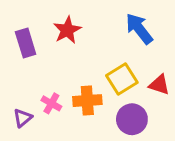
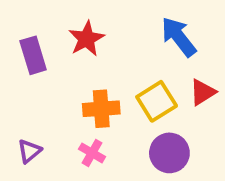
red triangle: (159, 85) -> (203, 92), moved, turned -50
orange cross: (87, 101) -> (101, 109), moved
pink cross: (51, 103) -> (92, 153), moved

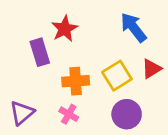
purple rectangle: (33, 55) -> (40, 52), moved
purple triangle: (29, 151) -> (22, 113), size x1.4

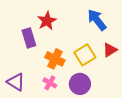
orange cross: (76, 81) -> (55, 59), turned 30
purple triangle: (22, 113) -> (16, 82), turned -48
purple circle: (127, 114) -> (80, 84), moved

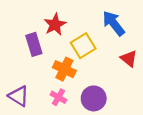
red triangle: (110, 50) -> (129, 59), turned -49
yellow square: (85, 55) -> (83, 46), moved

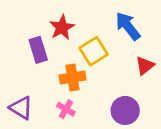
red triangle: (129, 59) -> (145, 66), turned 42
orange cross: (64, 69) -> (72, 78), turned -35
purple circle: (94, 98) -> (125, 110), moved

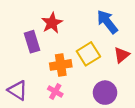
yellow square: (94, 51) -> (88, 54), moved

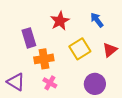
blue arrow: (107, 22) -> (97, 20), size x0.7
red star: (52, 23) -> (60, 21), moved
orange cross: (61, 65) -> (44, 59), moved

